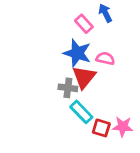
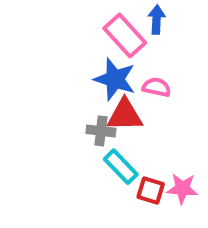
blue arrow: (105, 13) -> (157, 20), turned 30
pink rectangle: (84, 24) -> (125, 35), size x1.5
red triangle: (84, 77) -> (125, 115), turned 50

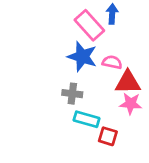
red triangle: (125, 115) -> (128, 82), moved
cyan rectangle: (121, 167) -> (87, 119), turned -30
pink star: (182, 189) -> (131, 104), moved

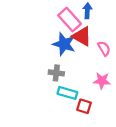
pink semicircle: (112, 62) -> (104, 48), moved, turned 48
red triangle: (128, 82) -> (82, 36), moved, turned 30

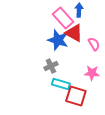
gray cross: (56, 73) -> (51, 66), turned -32
red square: (84, 106) -> (76, 96), size x1.5

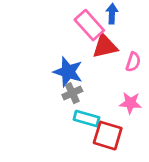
red triangle: (74, 33) -> (105, 46), turned -42
blue star: (58, 40) -> (68, 72), moved
pink semicircle: (94, 44) -> (133, 62), turned 48

